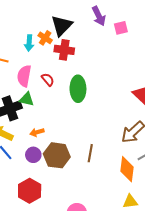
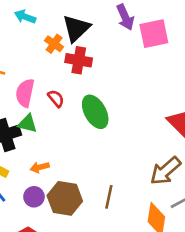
pink square: (121, 28) -> (154, 34), size x1.6
cyan arrow: (29, 43) -> (25, 17), moved, turned 105
green ellipse: (78, 89) -> (95, 112), turned -30

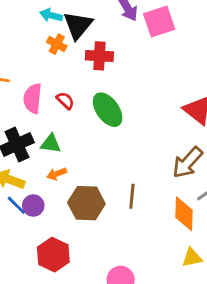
cyan arrow: (25, 17) -> (51, 15), moved
red cross: (79, 60) -> (99, 56), moved
green triangle: (27, 124) -> (51, 144), moved
purple circle: (34, 197) -> (33, 206), moved

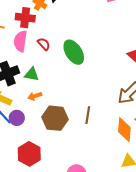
red cross: (99, 56) -> (25, 18), moved

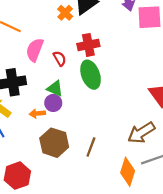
red cross: (25, 18) -> (88, 45), moved, turned -30
green triangle: (32, 74) -> (55, 88), moved
purple circle: (17, 118) -> (53, 103), moved

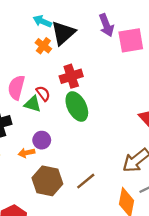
green triangle: (55, 88) -> (33, 104), moved
brown line: (91, 147) -> (86, 181), turned 36

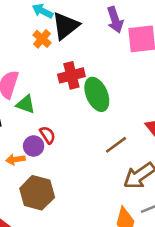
red semicircle: (43, 94) -> (48, 135), moved
green ellipse: (77, 106) -> (97, 94), moved
brown line: (86, 181) -> (116, 145), moved

